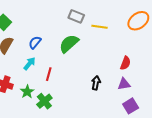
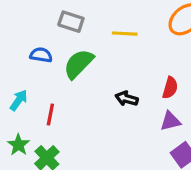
gray rectangle: (76, 16) -> (71, 22), moved
blue semicircle: (35, 42) -> (41, 55), moved, turned 64
black arrow: (96, 83) -> (127, 99), moved, turned -80

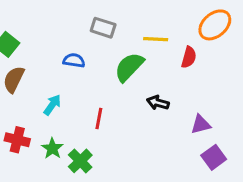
green semicircle: (79, 64) -> (129, 67), moved
red semicircle: (170, 88) -> (189, 57), moved
red line: (50, 114) -> (99, 118), moved

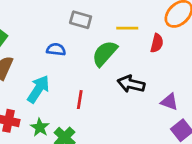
black arrow: (158, 103) -> (131, 84), size x1.4
cyan arrow: (52, 105) -> (38, 89), size x1.5
purple triangle: (201, 124) -> (169, 102), turned 36

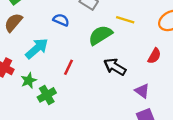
red semicircle: (157, 43) -> (154, 56), moved

